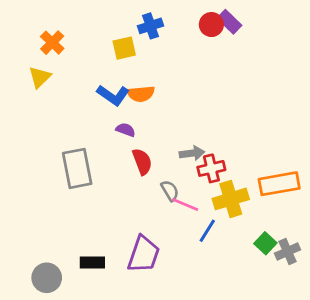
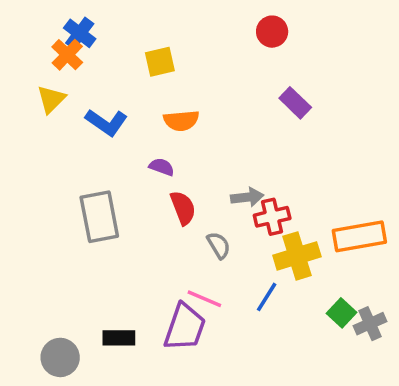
purple rectangle: (229, 22) -> (295, 103), moved
blue cross: (150, 26) -> (80, 33), moved, turned -35
blue L-shape: (113, 95) -> (106, 122), moved
pink line: (185, 204) -> (204, 299), moved

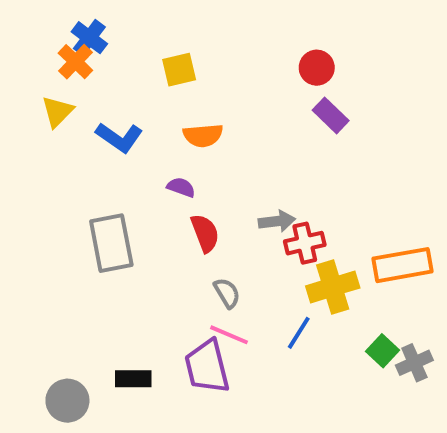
red circle: (272, 32) -> (317, 68), moved
gray semicircle: (219, 245) -> (227, 293), moved
purple trapezoid: (185, 327) -> (207, 367), turned 147

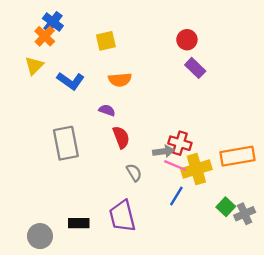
gray arrow: (277, 221) -> (163, 151), moved
red cross: (305, 243) -> (180, 143), turned 30
pink line: (229, 335) -> (175, 166), moved

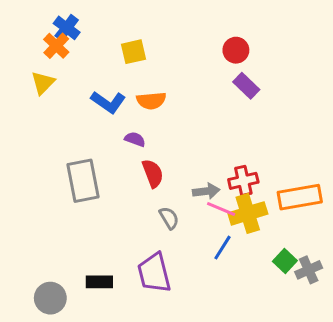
blue L-shape: (71, 81) -> (108, 102), moved
red cross: (180, 143) -> (243, 181), moved, turned -30

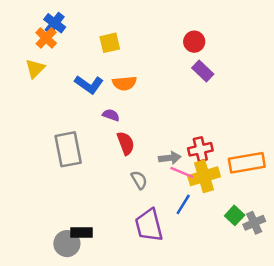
purple trapezoid: (154, 273) -> (149, 225), moved
gray circle: (50, 298) -> (67, 244), moved

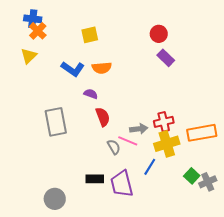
blue cross: (55, 23) -> (33, 19), moved, turned -30
pink line: (182, 173) -> (128, 141), moved
black rectangle: (82, 233) -> (95, 179), moved

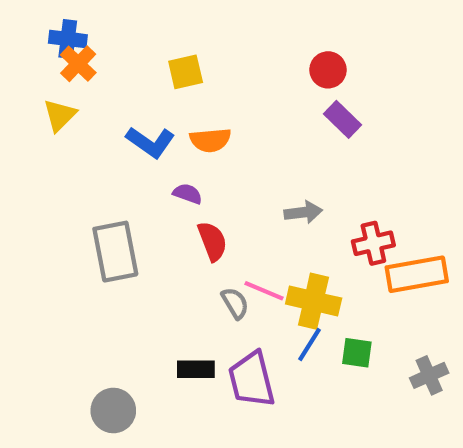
red cross: (164, 122) -> (373, 243), moved
gray arrow: (139, 129) -> (303, 212), moved
yellow cross: (167, 144) -> (314, 301), moved, turned 30
green square: (192, 176) -> (357, 353), moved, turned -35

